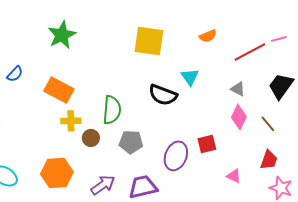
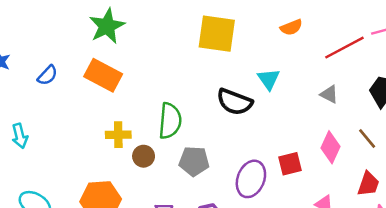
orange rectangle: (59, 90) -> (103, 75), moved
pink diamond: (239, 117) -> (331, 147), moved

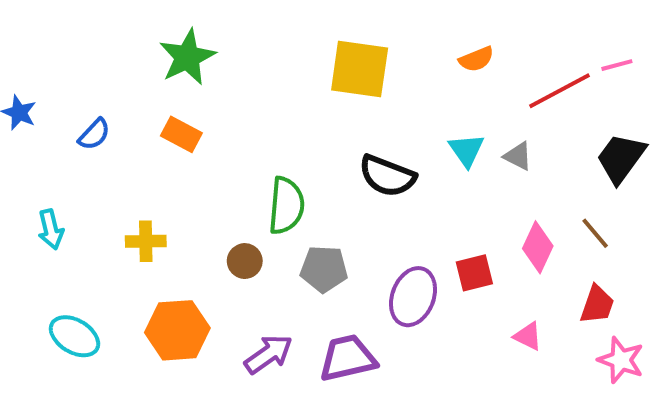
orange rectangle: (103, 75) -> (181, 134), size x0.7
cyan triangle: (269, 79) -> (466, 150), moved
gray triangle: (329, 94) -> (518, 156), moved
yellow cross: (118, 135) -> (146, 241), moved

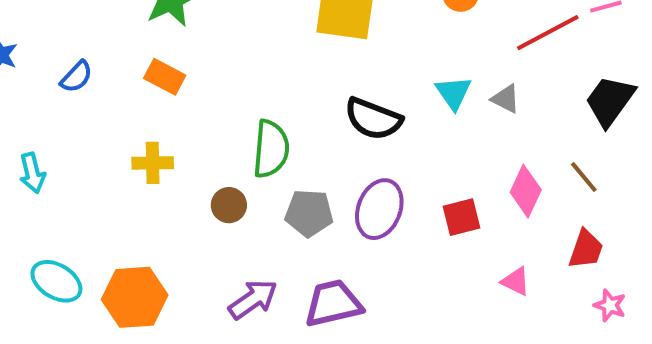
yellow cross: (146, 241) -> (153, 163), moved
purple ellipse: (413, 297) -> (379, 209), moved
orange hexagon: (177, 330) -> (135, 297), moved
pink star: (621, 360) -> (610, 305), size x0.7

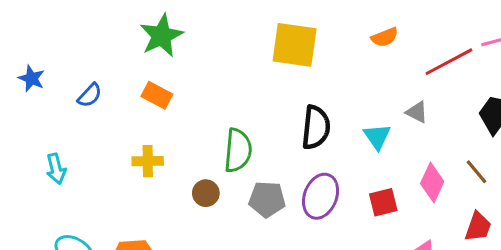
cyan triangle: (453, 93) -> (377, 137), moved
black semicircle: (373, 119) -> (316, 127), turned -105

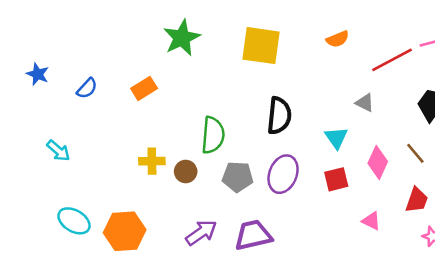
green star: (161, 36) -> (182, 38), moved
orange rectangle: (157, 95) -> (144, 88), turned -60
cyan triangle: (377, 137) -> (336, 138), moved
yellow cross: (148, 161) -> (152, 161), moved
cyan arrow: (56, 169) -> (58, 151), turned -35

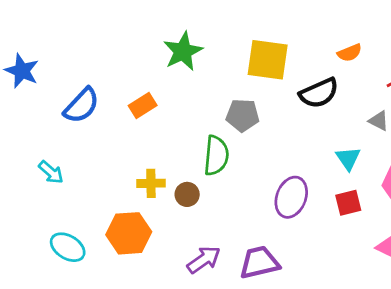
blue star: (38, 74) -> (22, 71), moved, size x1.4
blue semicircle: (87, 88) -> (82, 106), size x1.6
black semicircle: (279, 116) -> (319, 93), moved, turned 60
gray pentagon: (238, 177) -> (243, 115), moved
orange hexagon: (125, 231) -> (129, 233), moved

